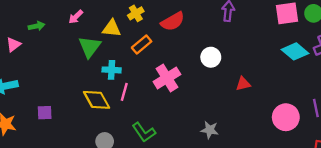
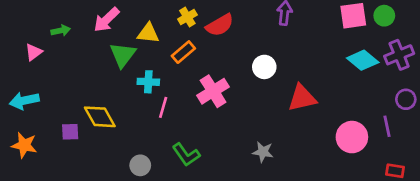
yellow cross: (136, 13) -> (187, 17), moved
pink arrow: (76, 17) -> (107, 20), size x1.5
red triangle: (243, 84) -> (302, 98), size x1.6
yellow diamond: (97, 100) -> (100, 117), moved

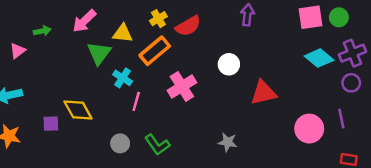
orange rectangle: (183, 52) -> (155, 51), size x1.4
cyan cross: (148, 82) -> (123, 78), turned 30
purple circle: (406, 99) -> (351, 83), moved
gray circle: (140, 165) -> (120, 143), moved

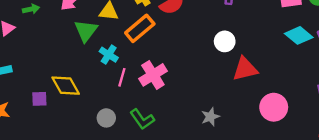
white circle: (229, 64) -> (225, 41), moved
pink cross: (182, 87) -> (153, 75), moved
pink circle: (309, 129) -> (274, 107), moved
gray star: (228, 142) -> (210, 117), turned -30

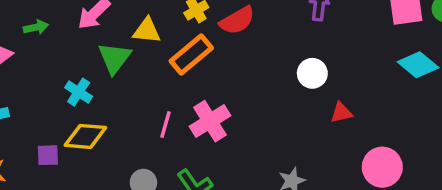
cyan cross: (109, 55) -> (79, 92), moved
red triangle: (245, 69) -> (341, 113), size x0.6
yellow diamond: (66, 86) -> (85, 136), turned -56

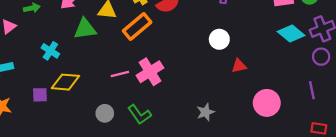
green triangle: (114, 58) -> (85, 29), turned 45
cyan cross: (79, 92) -> (50, 51), moved
pink line: (166, 124) -> (120, 74), turned 60

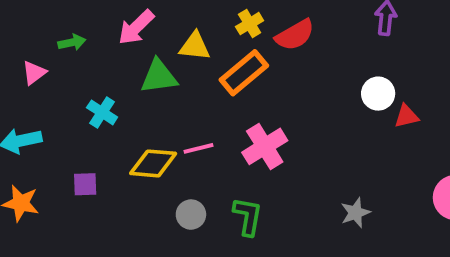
red triangle: (239, 66) -> (406, 116), moved
pink line: (120, 74) -> (199, 148), moved
yellow diamond: (65, 82) -> (153, 163), moved
green L-shape: (139, 114) -> (248, 216), turned -135

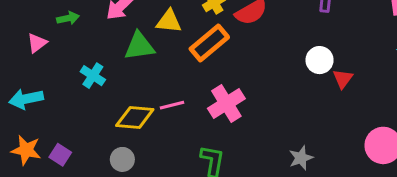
red triangle: (406, 116) -> (343, 79), turned -40
purple square: (85, 184) -> (60, 155), moved, turned 35
gray circle: (191, 215) -> (122, 159), moved

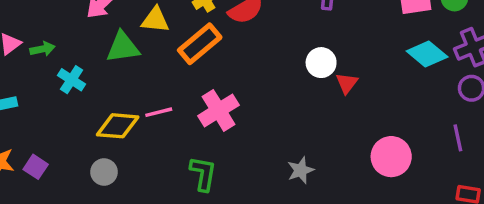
green arrow: (68, 18) -> (42, 49), moved

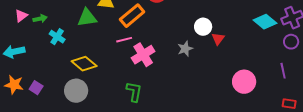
pink line: (159, 112) -> (124, 40), moved
yellow diamond: (118, 126) -> (84, 64), turned 35
gray star: (301, 170) -> (185, 49), moved
gray circle: (104, 172) -> (76, 91), size x1.5

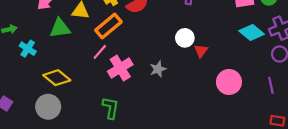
pink line: (124, 40) -> (100, 52), turned -35
gray star: (185, 49) -> (158, 69), moved
pink circle: (244, 82) -> (229, 82), moved

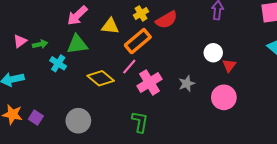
green triangle: (60, 28) -> (77, 44), moved
yellow diamond: (57, 78) -> (101, 78), moved
pink circle: (229, 82) -> (224, 97), moved

